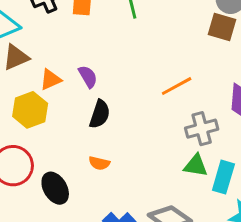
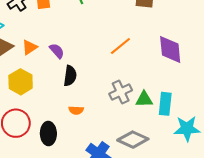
orange triangle: (51, 80) -> (30, 47), moved
gray cross: (202, 129) -> (121, 92), moved
black ellipse: (55, 188) -> (48, 134), turned 40

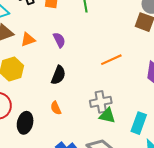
purple semicircle: (57, 51) -> (59, 40), moved
green triangle: (144, 99) -> (107, 116), moved
orange semicircle: (76, 110) -> (56, 108), turned 48

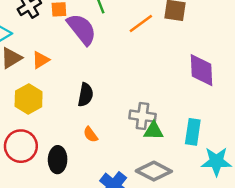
purple semicircle: (59, 40) -> (82, 29), moved, size x1.8
orange line: (111, 60) -> (141, 23), moved
gray cross: (101, 102) -> (142, 116), turned 30

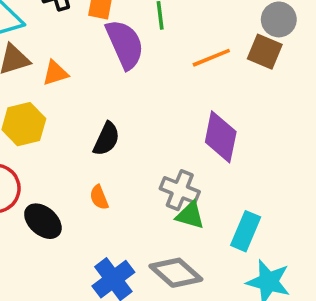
purple diamond: (201, 70) -> (221, 137), moved
black ellipse: (58, 160) -> (43, 221), turned -65

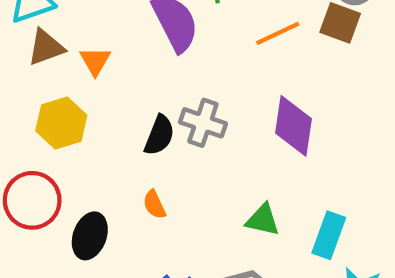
orange triangle: (55, 73) -> (95, 61), turned -40
gray cross: (180, 190) -> (203, 123), moved
black ellipse: (43, 221) -> (90, 236), turned 72

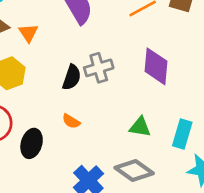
gray cross: (203, 123) -> (99, 68), turned -32
orange semicircle: (154, 205) -> (71, 121), turned -30

